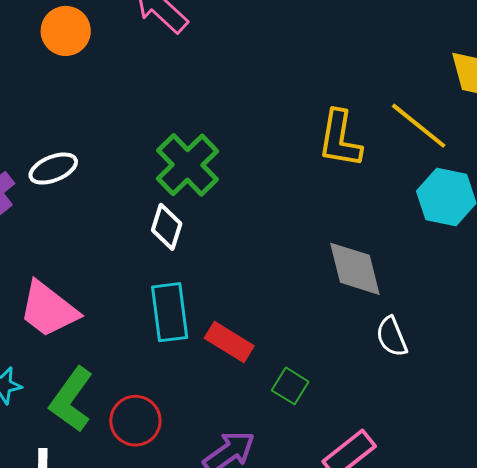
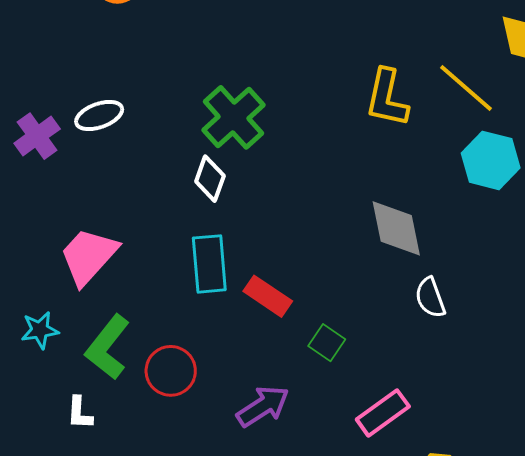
pink trapezoid: (49, 309) -> (89, 256), turned 92

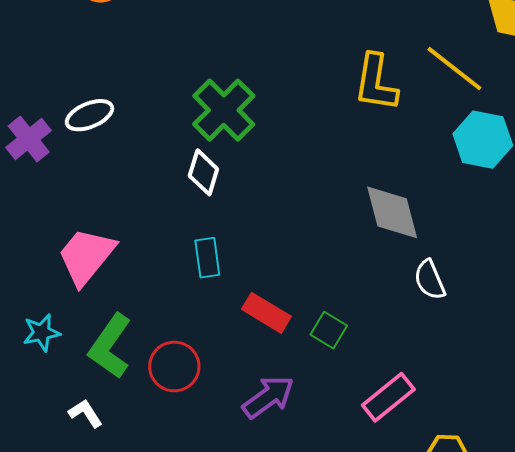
cyan rectangle: (209, 264) -> (207, 258), size x0.7
red rectangle: (268, 296) -> (266, 313), moved
white L-shape: (80, 413) -> (86, 413), turned 147

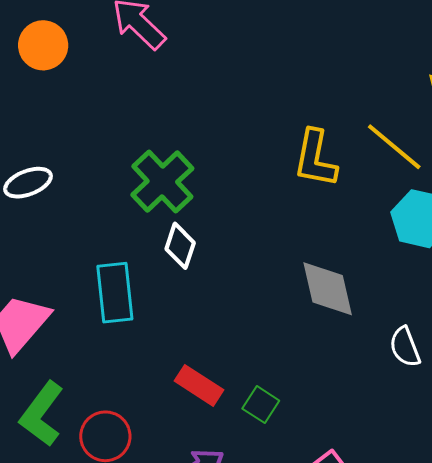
white diamond: (203, 172) -> (180, 246), moved
cyan rectangle: (207, 258) -> (115, 293), moved, size x1.5
white semicircle: (430, 280) -> (405, 347), moved

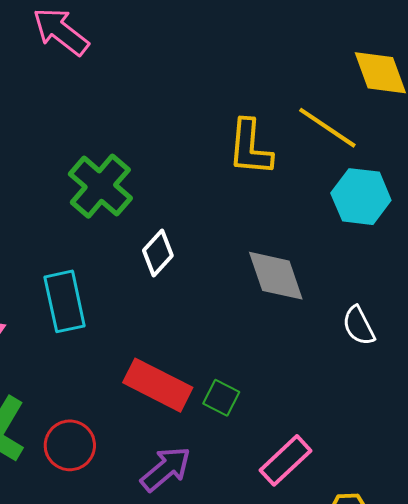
white diamond: (180, 246) -> (158, 253), moved, turned 30
red rectangle: (199, 385) -> (158, 385), size x1.4

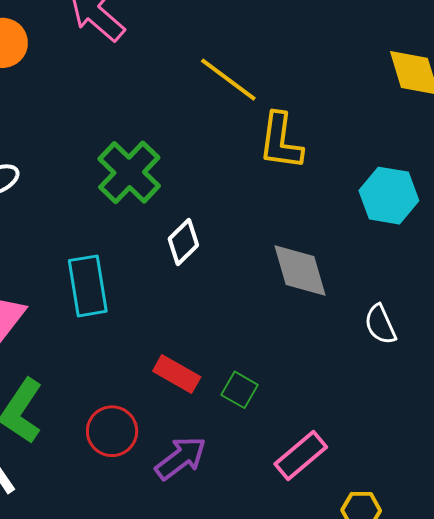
yellow line: (327, 128) -> (228, 80), moved
red rectangle: (158, 385) -> (177, 374), size x0.7
red circle: (70, 445) -> (112, 431), moved

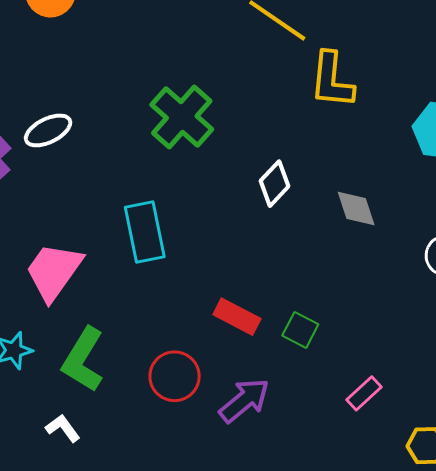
white diamond: (183, 242) -> (275, 184), moved
gray diamond: (300, 271) -> (356, 208), size x0.7
pink rectangle: (301, 456) -> (364, 393), size x0.7

